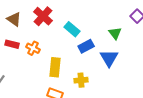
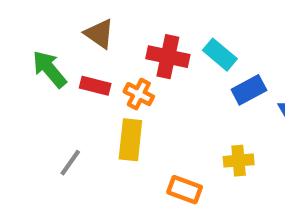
red cross: (43, 16) -> (168, 57), moved, turned -30
yellow rectangle: (55, 67) -> (130, 140), moved

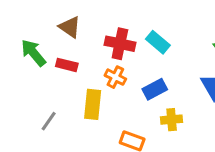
blue rectangle: (249, 90) -> (155, 89), moved
orange cross: (139, 94) -> (115, 77), moved

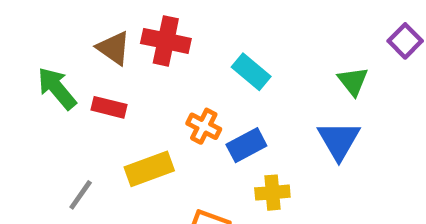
red cross: (120, 44) -> (166, 41), moved
orange cross: (115, 77) -> (204, 126), moved
yellow rectangle: (93, 104) -> (149, 169), turned 64

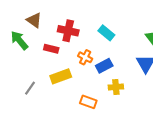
red cross: (166, 41) -> (68, 31), moved
brown triangle: (114, 48) -> (34, 20), moved
red rectangle: (109, 107) -> (51, 49), moved

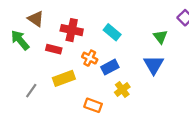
yellow cross: (116, 87) -> (122, 90), turned -32

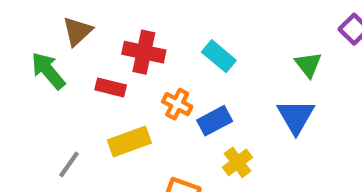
brown triangle: (36, 19) -> (77, 31), turned 42

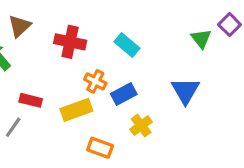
green triangle: (308, 65) -> (201, 39), moved
red rectangle: (111, 87) -> (31, 100), moved
yellow rectangle: (129, 142) -> (76, 110), moved

